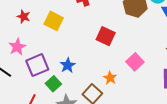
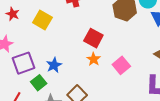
orange star: (110, 78) -> (94, 59), moved

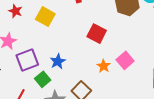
orange star: (94, 59) -> (104, 66), moved

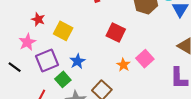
red star: (15, 11) -> (38, 19), moved
yellow square: (45, 17) -> (63, 31), moved

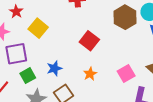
pink square: (145, 59) -> (126, 73), moved
blue star: (77, 61) -> (54, 68), moved

